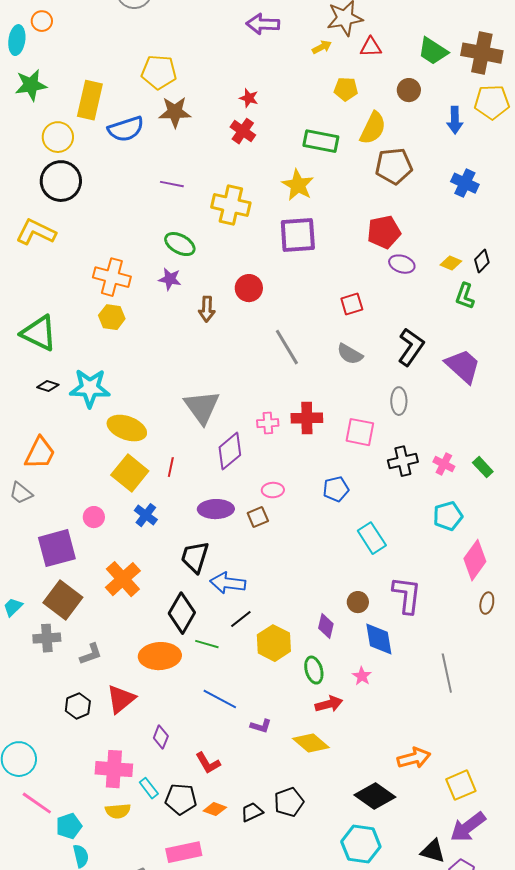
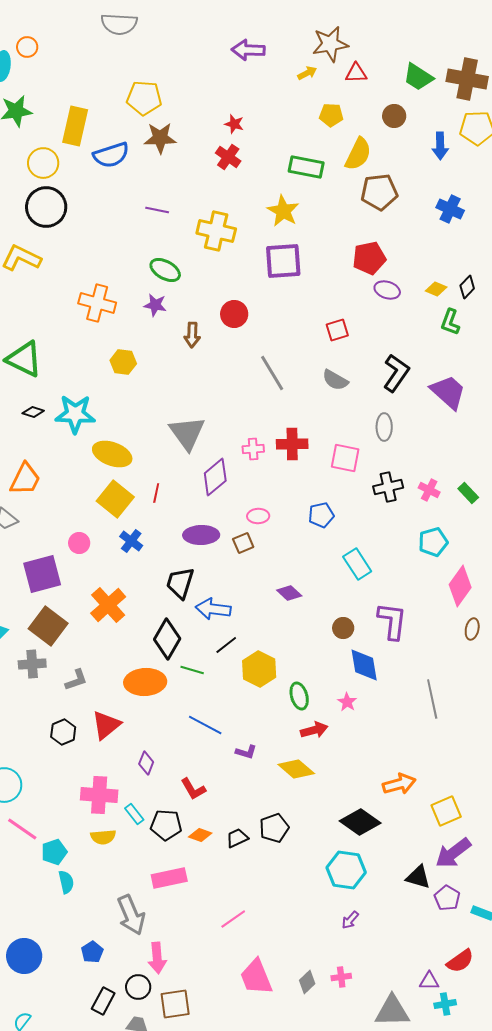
yellow hexagon: (112, 317) -> (123, 362), moved
purple diamond: (326, 626) -> (289, 593), moved, turned -60

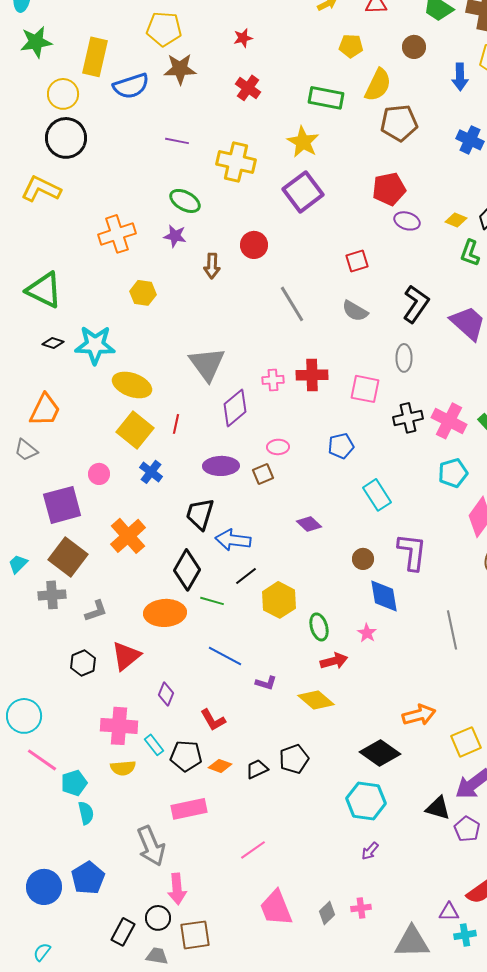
red star: (234, 124) -> (243, 38), moved, turned -30
purple square: (283, 261) -> (303, 192), turned -33
orange cross: (97, 303) -> (117, 234), turned -33
pink cross: (429, 490) -> (449, 421), size x1.6
blue pentagon: (92, 952) -> (88, 878), moved, size x1.5

